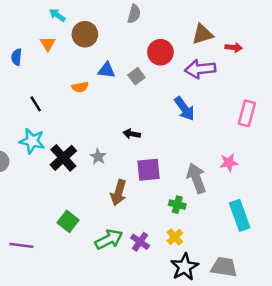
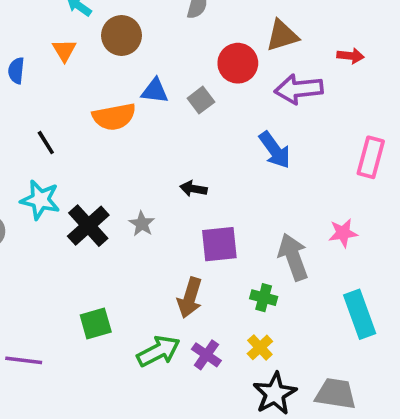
brown triangle: (202, 34) -> (282, 35), moved
orange semicircle: (80, 87) -> (114, 117), size x1.6
brown arrow: (118, 193) -> (190, 298), moved
green square: (68, 221) -> (96, 323), turned 36

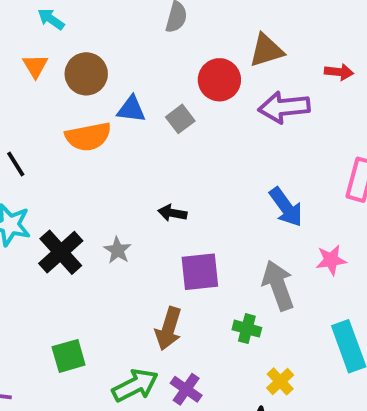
brown circle: (121, 35) -> (86, 74), moved
blue arrow: (275, 150) -> (286, 207), moved
yellow cross: (260, 347) -> (280, 381), moved

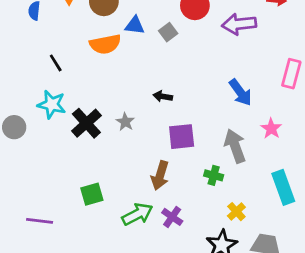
pink star: (331, 260) -> (271, 129), turned -30

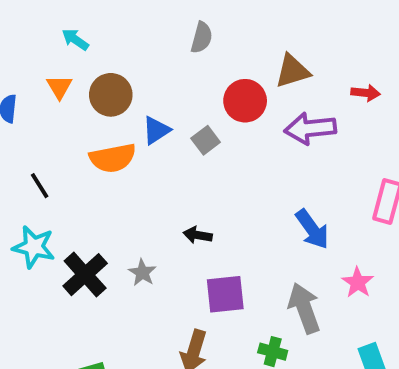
blue triangle: (135, 25) -> (156, 130), turned -40

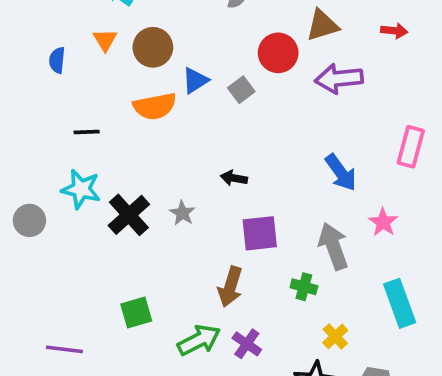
red arrow: (366, 93) -> (394, 31), moved
black line: (40, 186) -> (87, 132), turned -60

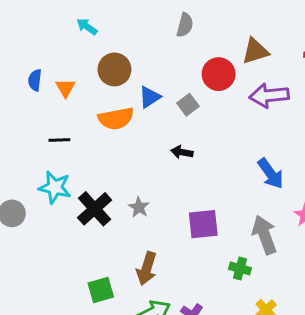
orange triangle: (105, 40) -> (65, 88), moved
black arrow: (234, 178) -> (182, 152), moved
brown arrow: (230, 287) -> (147, 268), moved

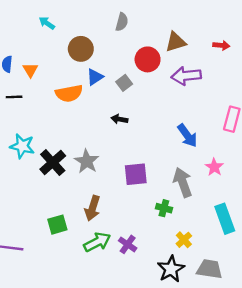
brown circle: (114, 69) -> (81, 49), moved
black line: (59, 140) -> (14, 97), moved
gray star: (139, 207) -> (87, 161), size x1.5

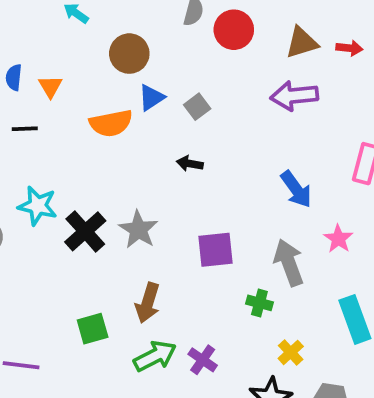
brown triangle: (176, 42) -> (302, 43), moved
red circle: (148, 59) -> (234, 30), moved

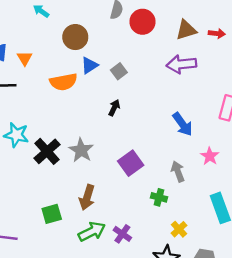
black arrow: (190, 164) -> (114, 108), turned 105
purple square: (215, 250) -> (131, 163), turned -30
gray arrow: (289, 263) -> (178, 171), size x0.7

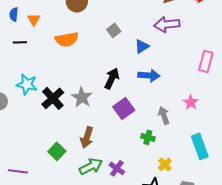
blue triangle: (89, 65) -> (142, 46), moved
black arrow: (114, 108) -> (112, 78), moved, size x1.5
blue arrow: (183, 124) -> (149, 75), moved, turned -50
green square: (52, 214) -> (57, 151), turned -30

